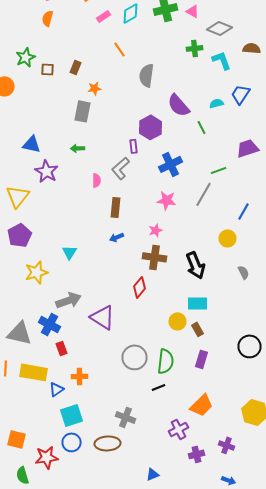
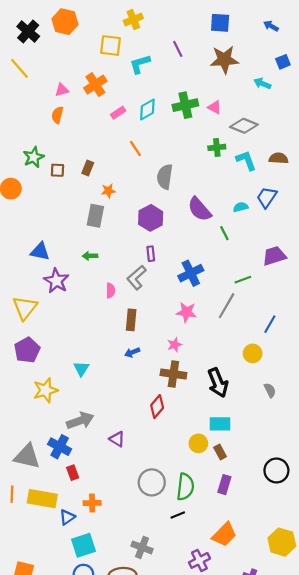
brown semicircle: (252, 48) -> (279, 158), moved
purple hexagon: (150, 127) -> (151, 218), moved
purple triangle: (102, 317) -> (117, 439), size x0.6

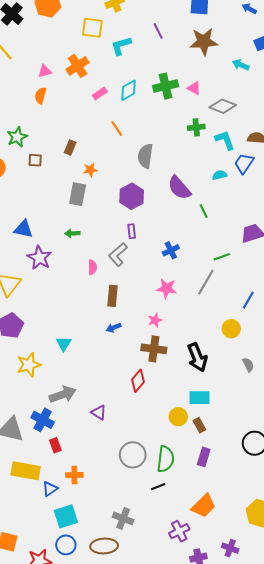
brown square: (57, 170) -> (35, 160), moved
blue trapezoid: (267, 197) -> (244, 163), moved
cyan semicircle: (241, 207) -> (220, 175), moved
blue cross: (191, 273) -> (171, 250), size x0.7

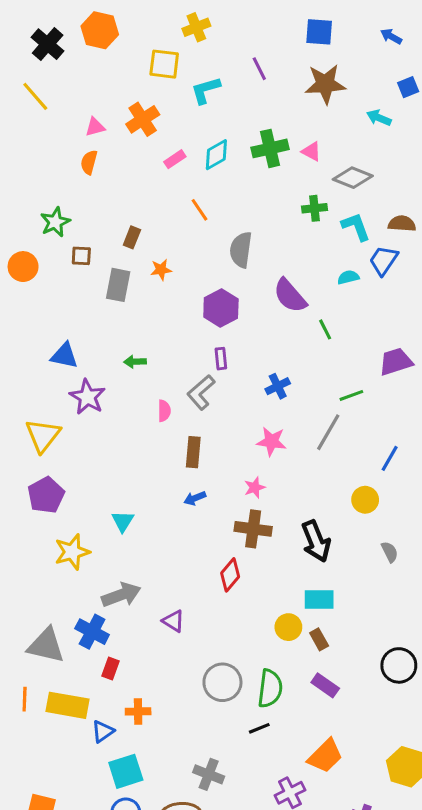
gray rectangle: (78, 194) -> (118, 285), moved
red rectangle: (55, 445) -> (110, 668), turned 40
purple rectangle: (204, 457) -> (325, 685), turned -72

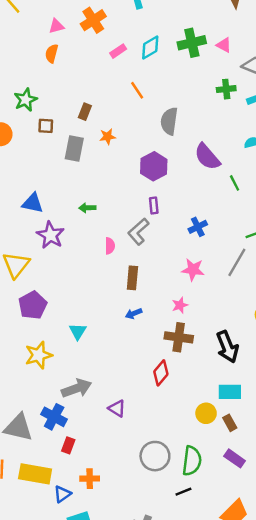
purple pentagon: (46, 495) -> (33, 305), moved

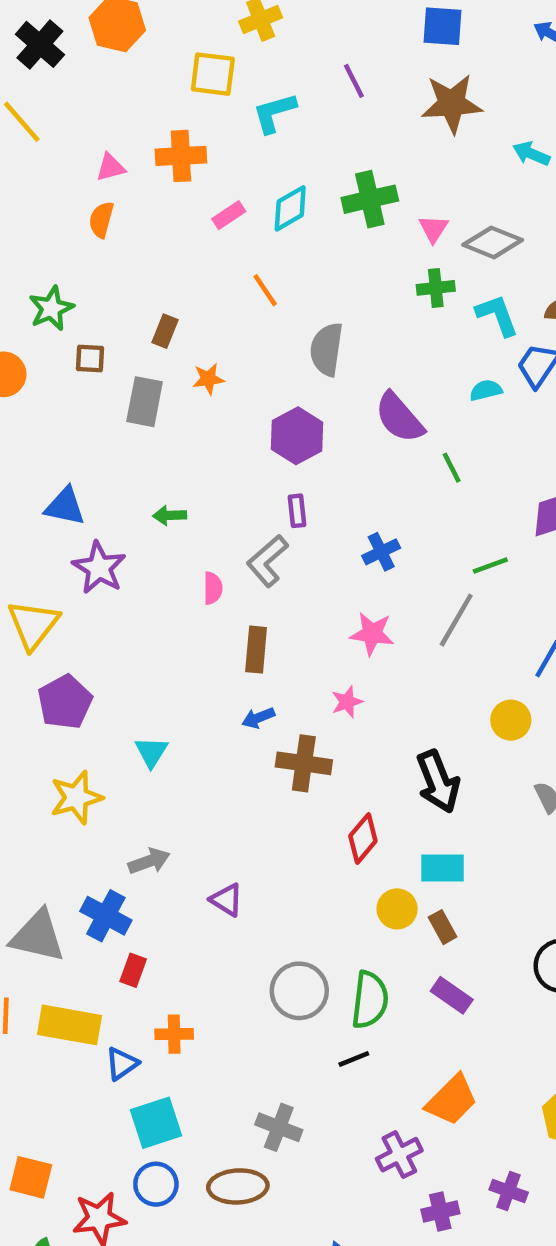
orange cross: (93, 20) -> (181, 156), turned 30
pink triangle: (224, 45) -> (433, 229), moved, turned 35
brown cross: (179, 337) -> (304, 763), moved
red diamond: (161, 373) -> (363, 838), moved
gray arrow: (77, 388) -> (149, 861), size x0.7

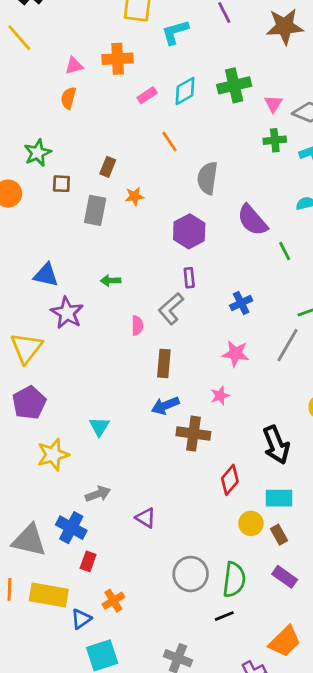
purple pentagon: (65, 702) -> (29, 403), moved
blue arrow: (258, 718) -> (165, 406), size x1.4
orange cross: (174, 1034) -> (113, 601), turned -30

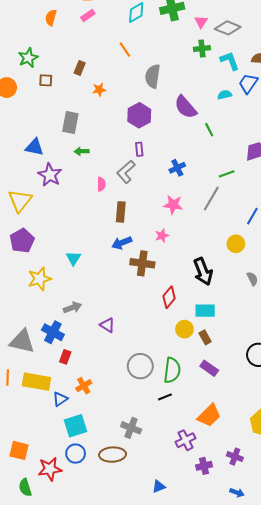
pink rectangle: (147, 95) -> (88, 16), moved
gray rectangle: (95, 210) -> (70, 122), moved

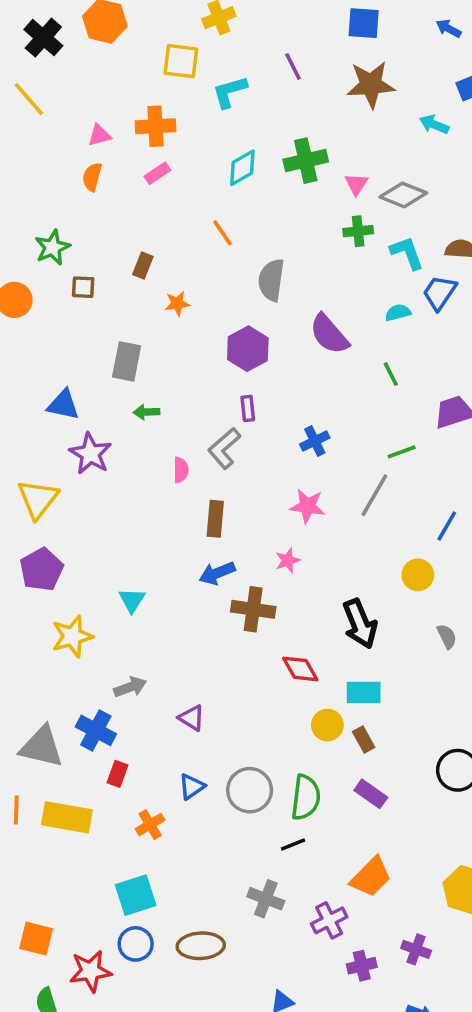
green line: (209, 130) -> (391, 374), moved
red diamond: (169, 297) -> (300, 669), turned -70
blue triangle: (60, 399) -> (192, 787), moved
gray cross: (131, 428) -> (266, 899), moved

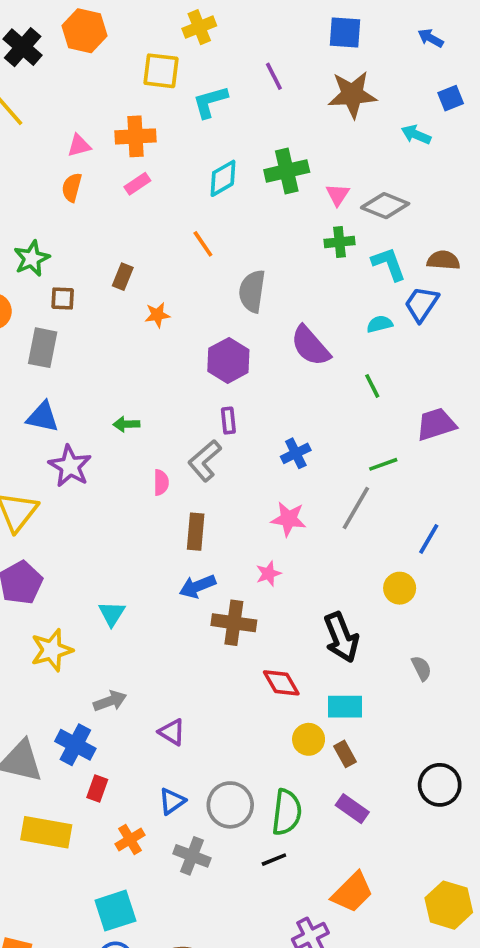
gray rectangle: (127, 361) -> (43, 348), moved
gray semicircle: (447, 636) -> (421, 668), moved
gray cross: (266, 899) -> (192, 856), moved

